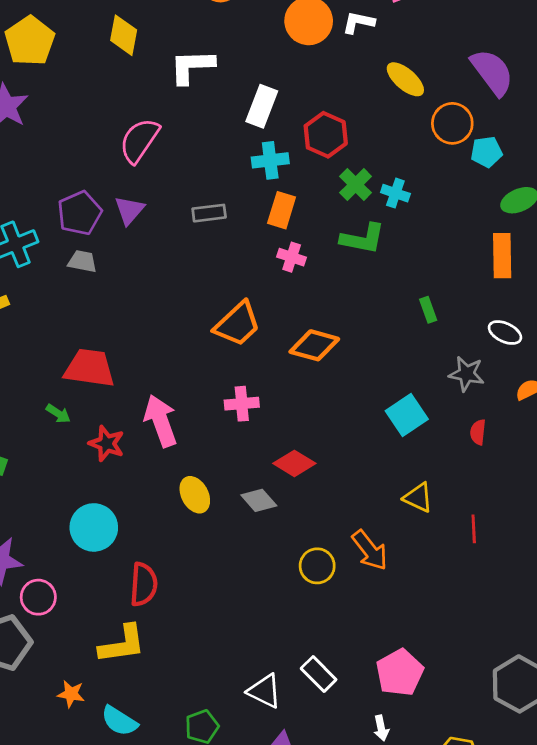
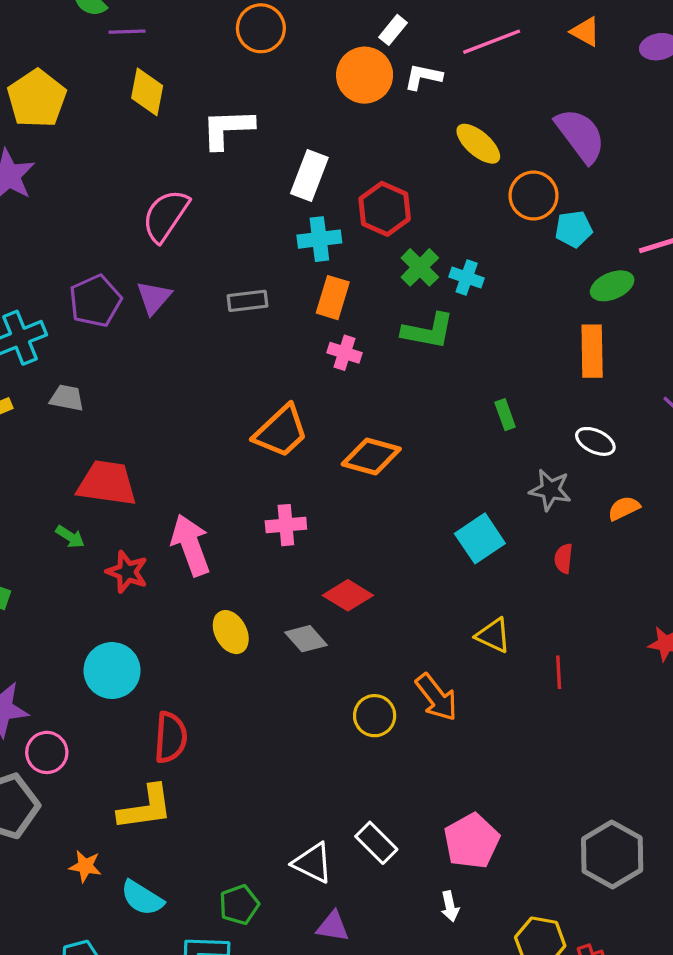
gray trapezoid: (82, 261) -> (67, 398), moved

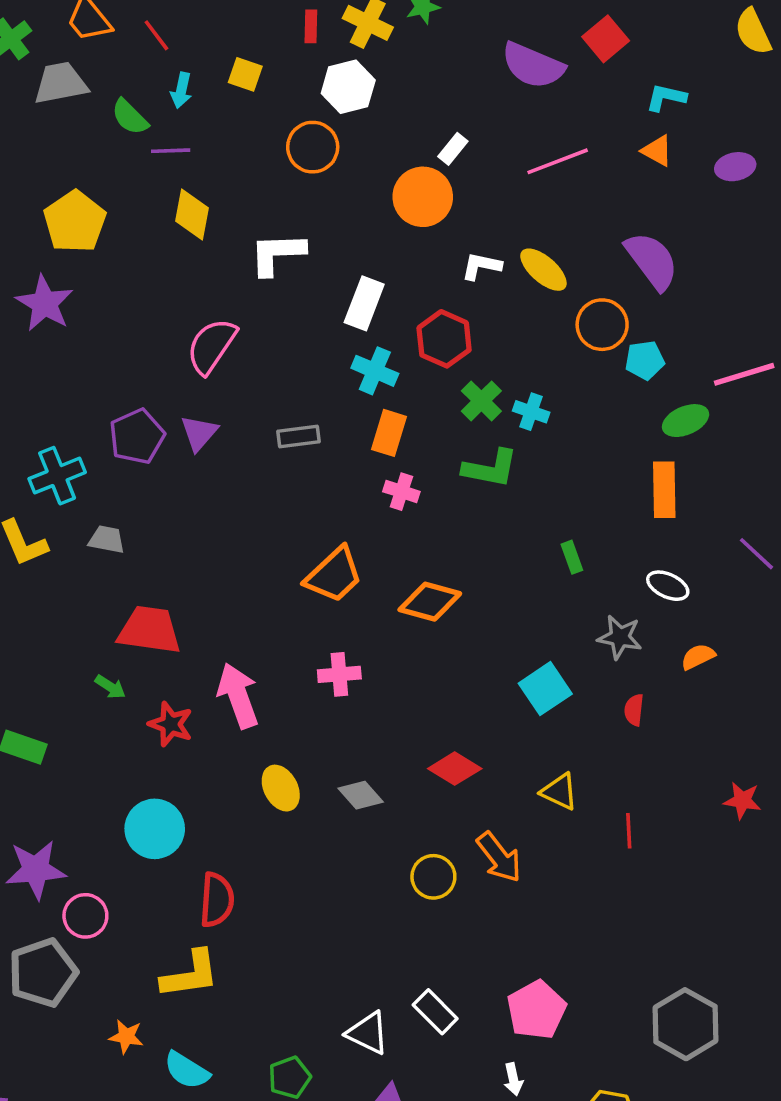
white L-shape: (423, 77) -> (481, 266), moved
cyan cross: (319, 239) -> (375, 371), turned 30
red diamond: (348, 595) -> (455, 769), moved

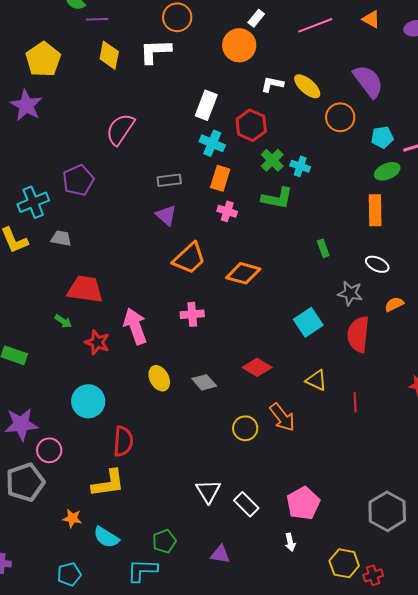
white L-shape: (277, 254) -> (155, 51), moved
cyan pentagon: (645, 360) -> (382, 137), moved
purple triangle: (199, 433) -> (166, 215), moved, turned -30
red semicircle: (634, 710) -> (358, 334), size x2.0
white triangle: (368, 1033) -> (208, 491), moved, turned 32

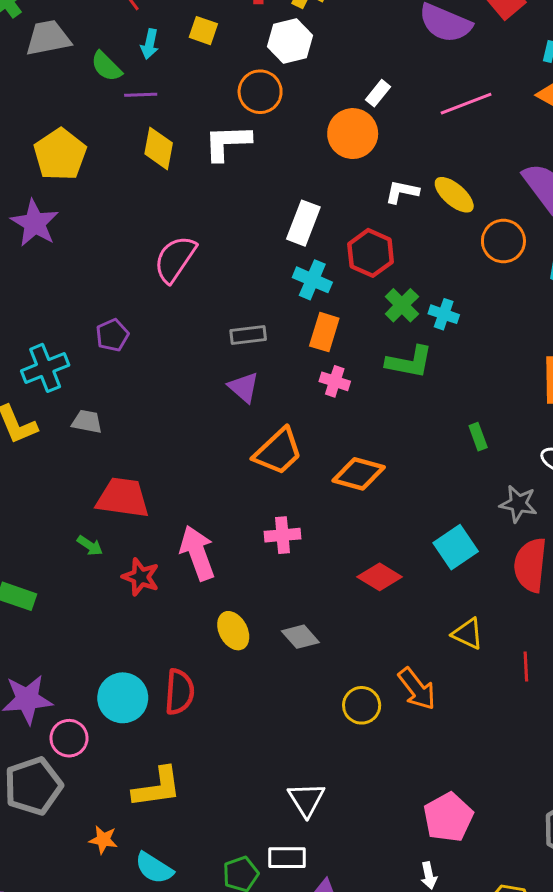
purple pentagon: (78, 180) -> (112, 335), size x0.7
red diamond: (257, 367) -> (380, 577), moved
cyan circle: (88, 401) -> (123, 698), moved
red semicircle: (123, 441) -> (179, 692), moved
white rectangle: (246, 504) -> (287, 858), moved, turned -45

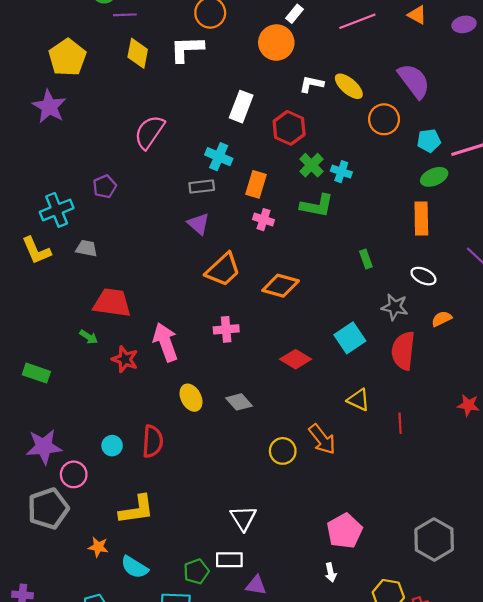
cyan cross: (312, 280) -> (219, 157), moved
cyan circle: (123, 698) -> (112, 446), size x0.6

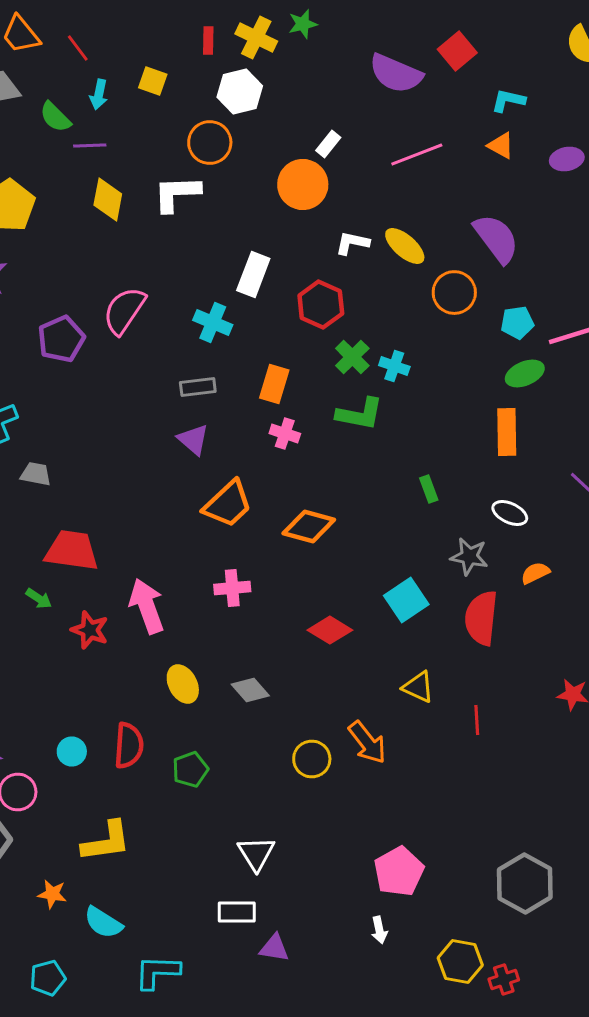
cyan cross: (219, 157) -> (213, 322), moved
purple pentagon: (105, 186) -> (61, 339), moved, size x1.4
green pentagon: (196, 571) -> (190, 770), moved

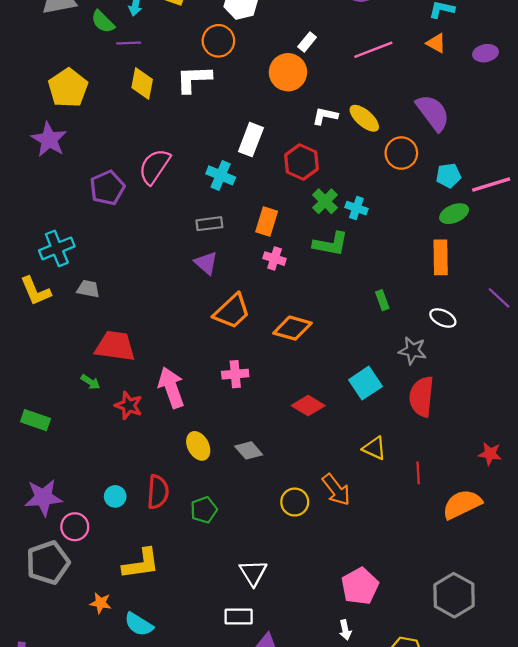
orange semicircle: (535, 573) -> (462, 504), moved, size x1.8

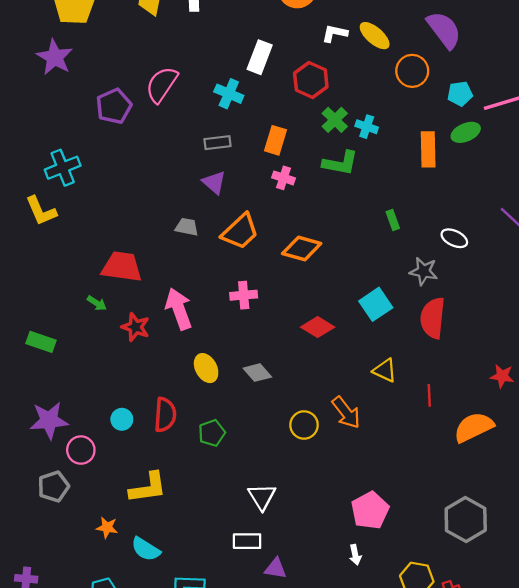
orange rectangle: (441, 257) -> (428, 149), moved
gray trapezoid: (88, 289) -> (187, 227), moved
gray pentagon: (48, 563) -> (54, 486), size x0.7

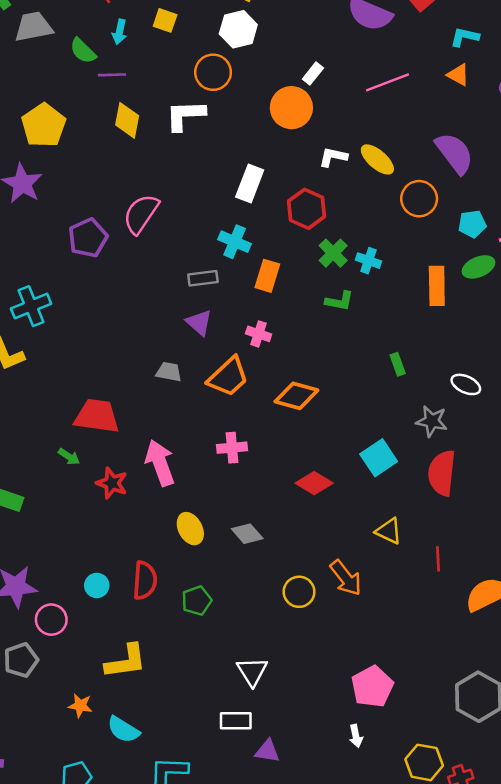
cyan cross: (229, 94) -> (235, 242), moved
green L-shape: (340, 163) -> (339, 301), size x0.7
pink cross: (284, 178) -> (259, 334), moved

